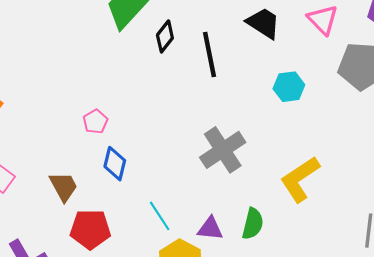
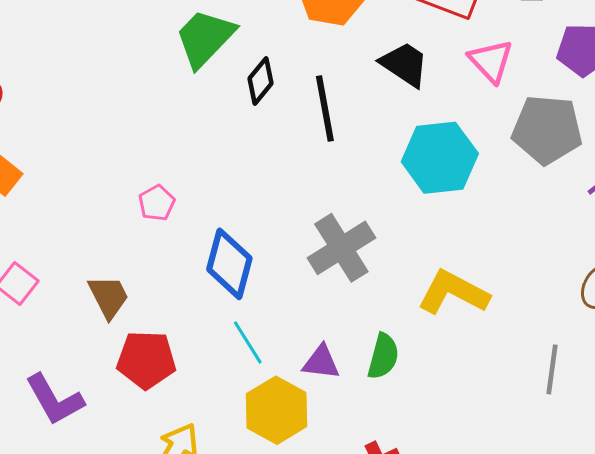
cyan hexagon: (289, 87) -> (440, 158), size x1.6
blue diamond: (115, 164) -> (229, 264), moved, size x1.4
yellow L-shape: (300, 179) -> (453, 293), turned 60

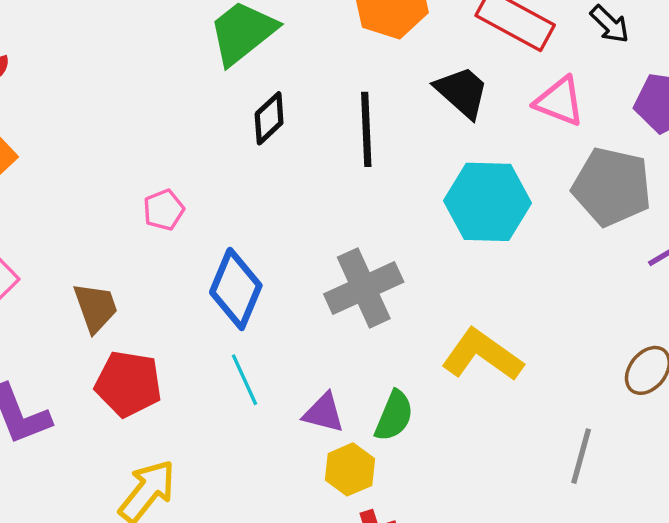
pink triangle: (491, 61) -> (559, 101), turned -33
black diamond: (260, 81) -> (269, 118), moved
yellow hexagon: (277, 410) -> (350, 469), moved, size x0.7

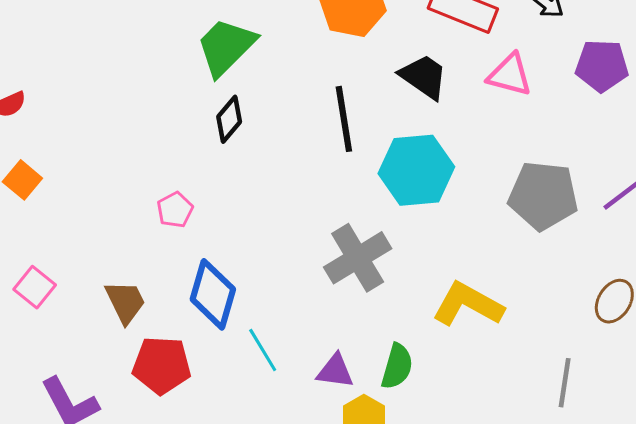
black diamond: (269, 118) -> (229, 119), moved
gray pentagon: (612, 187) -> (543, 196), moved
cyan hexagon: (487, 202) -> (416, 170), moved
blue diamond: (236, 289) -> (213, 294), moved

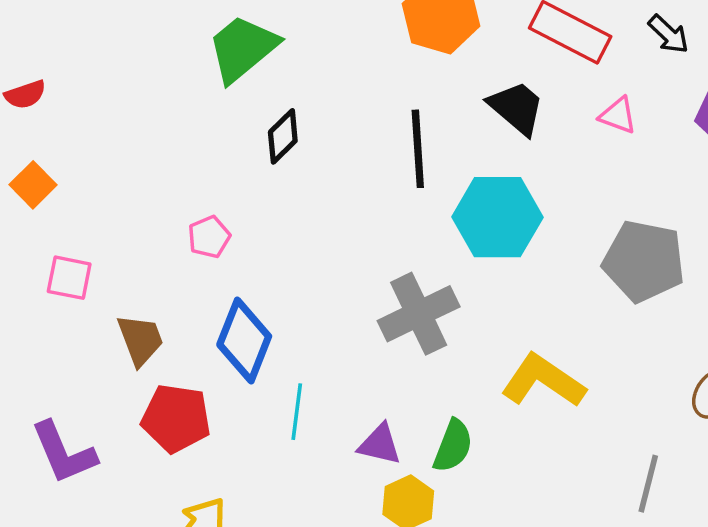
green trapezoid: (226, 47) -> (243, 48), moved
pink triangle: (510, 75) -> (618, 115), size x0.7
pink square: (35, 287) -> (69, 278), moved, turned -33
cyan line: (263, 350) -> (297, 412), turned 33

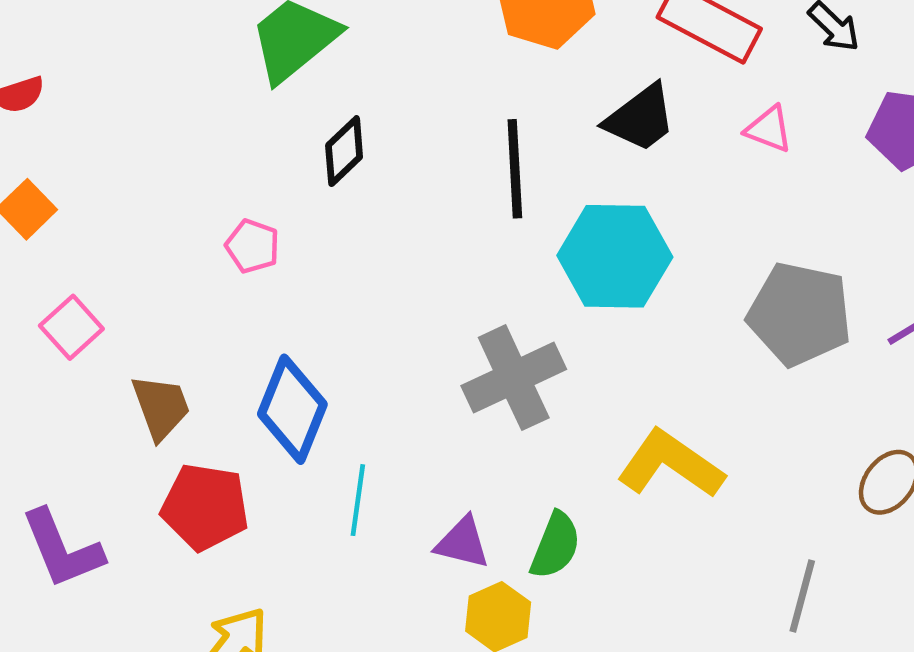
black trapezoid: (517, 108) -> (640, 118), turned 102
pink pentagon: (209, 237) -> (252, 246), moved, turned -30
pink square: (69, 278) -> (71, 327), turned 36

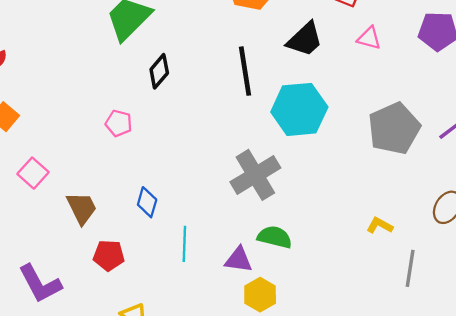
gray pentagon: (800, 314) -> (394, 128), turned -30
blue diamond: (292, 409) -> (147, 202), size x0.6
yellow L-shape: (671, 464) -> (380, 226), moved, size x0.5
red pentagon: (205, 507) -> (109, 255), size x0.7
green semicircle: (555, 545) -> (275, 237), moved, turned -92

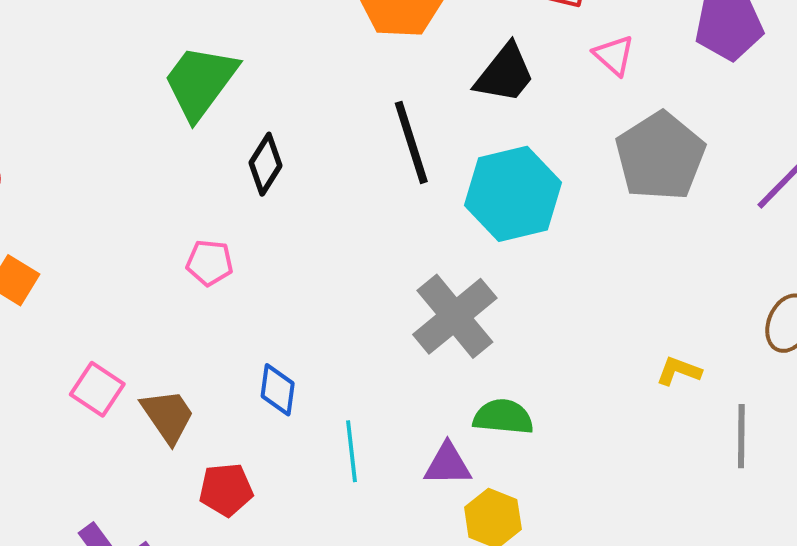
pink triangle: (369, 38) -> (614, 55), turned 35
gray pentagon: (394, 128) -> (660, 156), moved
pink square: (33, 173) -> (97, 389), moved

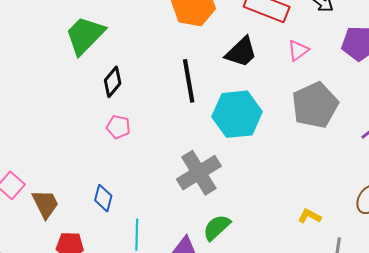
pink triangle: (614, 55) -> (298, 50), turned 35
pink pentagon: (210, 263) -> (118, 127), moved
green semicircle: (503, 417) -> (217, 227), turned -56

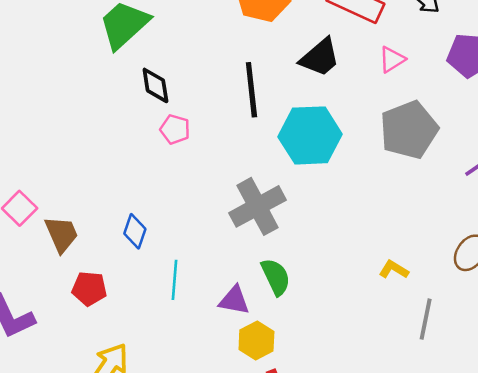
black diamond: (113, 82) -> (155, 85), turned -52
pink pentagon: (118, 127) -> (175, 129), moved
green semicircle: (217, 227) -> (276, 277), turned 104

